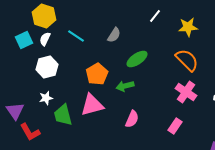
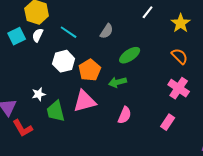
yellow star: (188, 27) -> (181, 23), turned -30
orange semicircle: (187, 60) -> (180, 56), size x0.7
white hexagon: (47, 67) -> (64, 61), moved

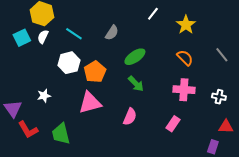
green arrow: (118, 82) -> (136, 84), moved, turned -120
pink cross: (179, 88) -> (184, 90), turned -30
green trapezoid: (56, 111) -> (61, 134), moved

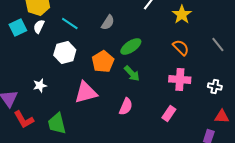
orange pentagon: (95, 72) -> (103, 62), moved

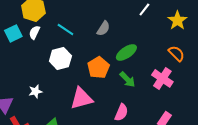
pink cross: (180, 80) -> (162, 78), moved, turned 30

